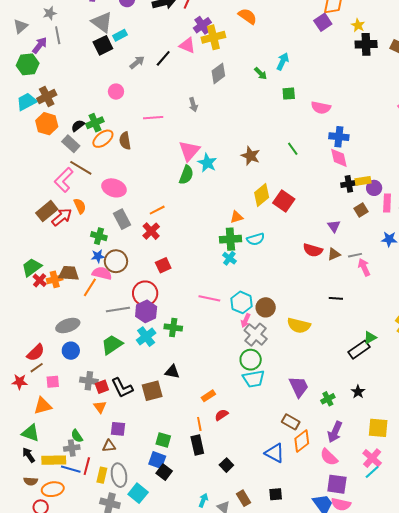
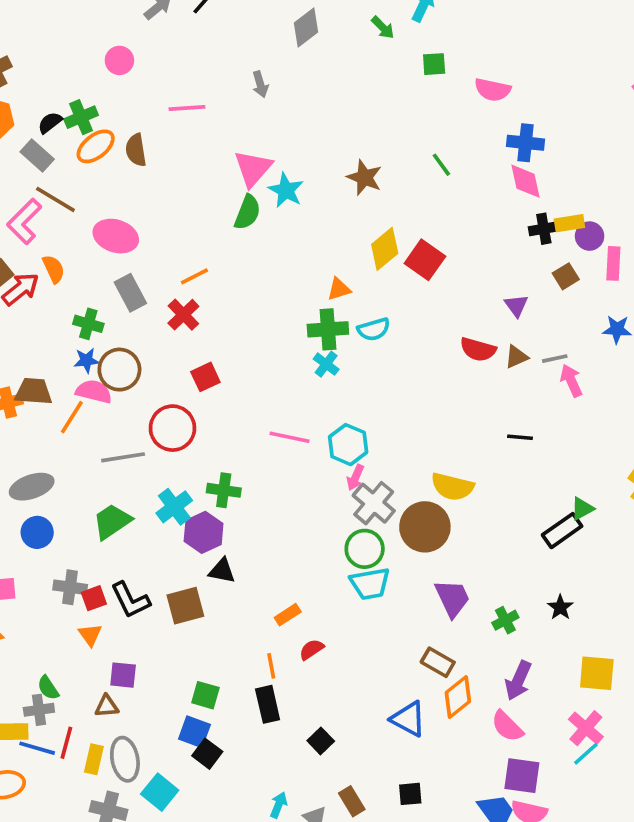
brown circle: (266, 307) -> (425, 527), moved, size x1.4
purple hexagon: (146, 311) -> (204, 532), moved

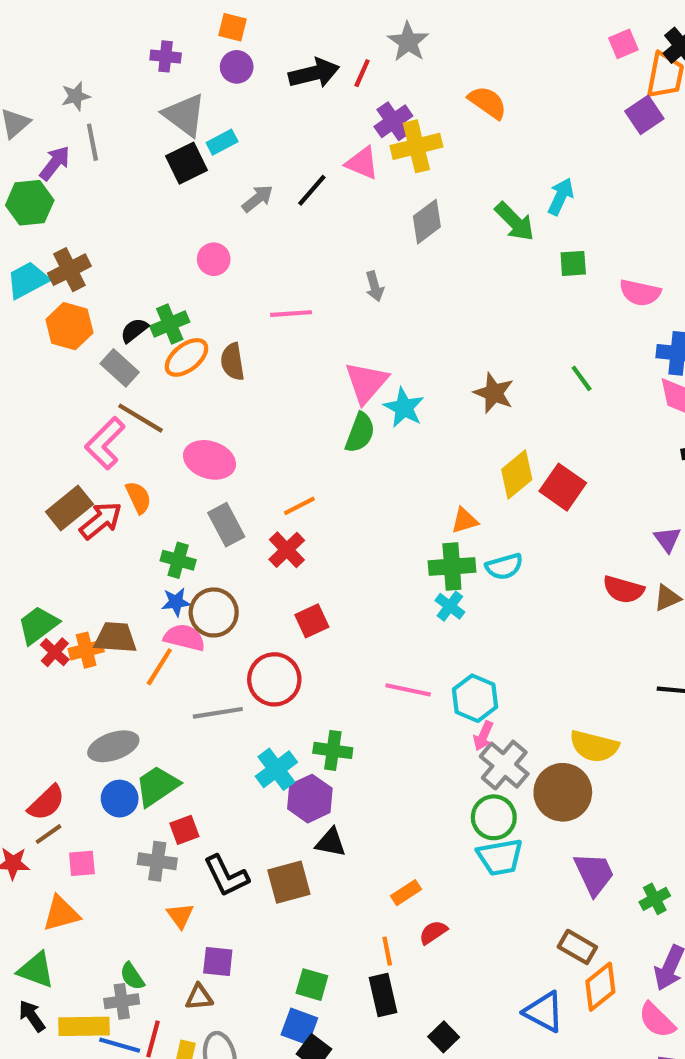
green arrow: (383, 28) -> (515, 222), size x1.5
green trapezoid: (112, 521) -> (157, 786), moved
red square: (94, 598) -> (184, 830), moved

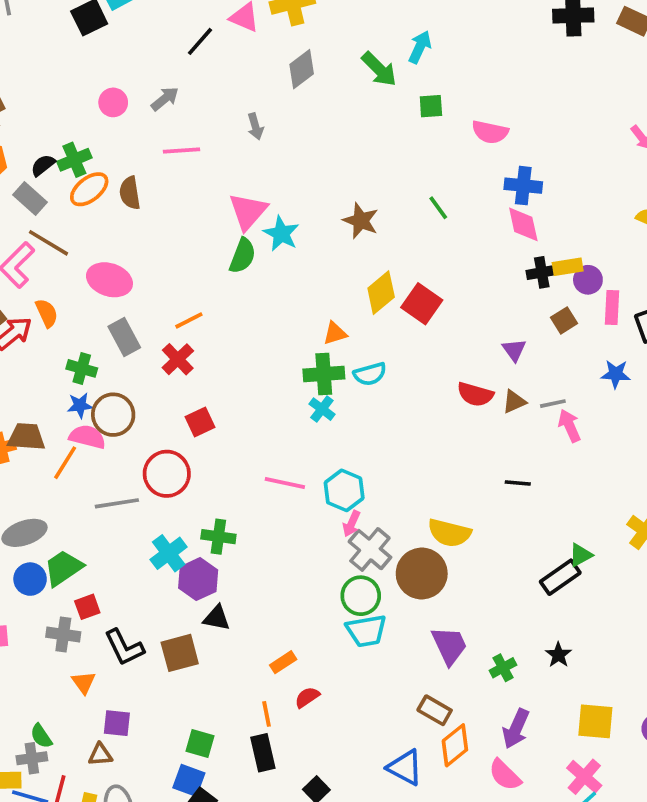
gray arrow: (258, 199) -> (165, 99), moved

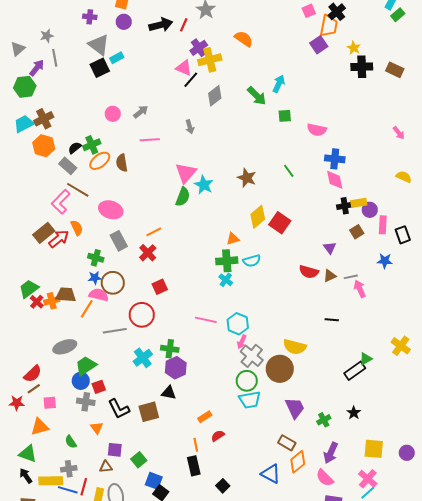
black line: (200, 41) -> (191, 80), moved
blue circle: (30, 579) -> (81, 381), moved
purple hexagon: (198, 579) -> (176, 368), moved
green semicircle: (41, 736) -> (71, 442), moved
green square: (200, 743) -> (139, 460), moved, turned 35

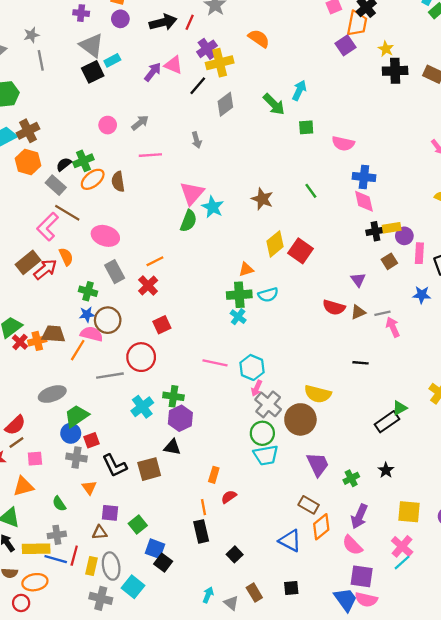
purple arrow: (37, 68) -> (153, 72), moved
pink triangle: (184, 68) -> (173, 65), moved
orange rectangle: (205, 417) -> (214, 475), turned -40

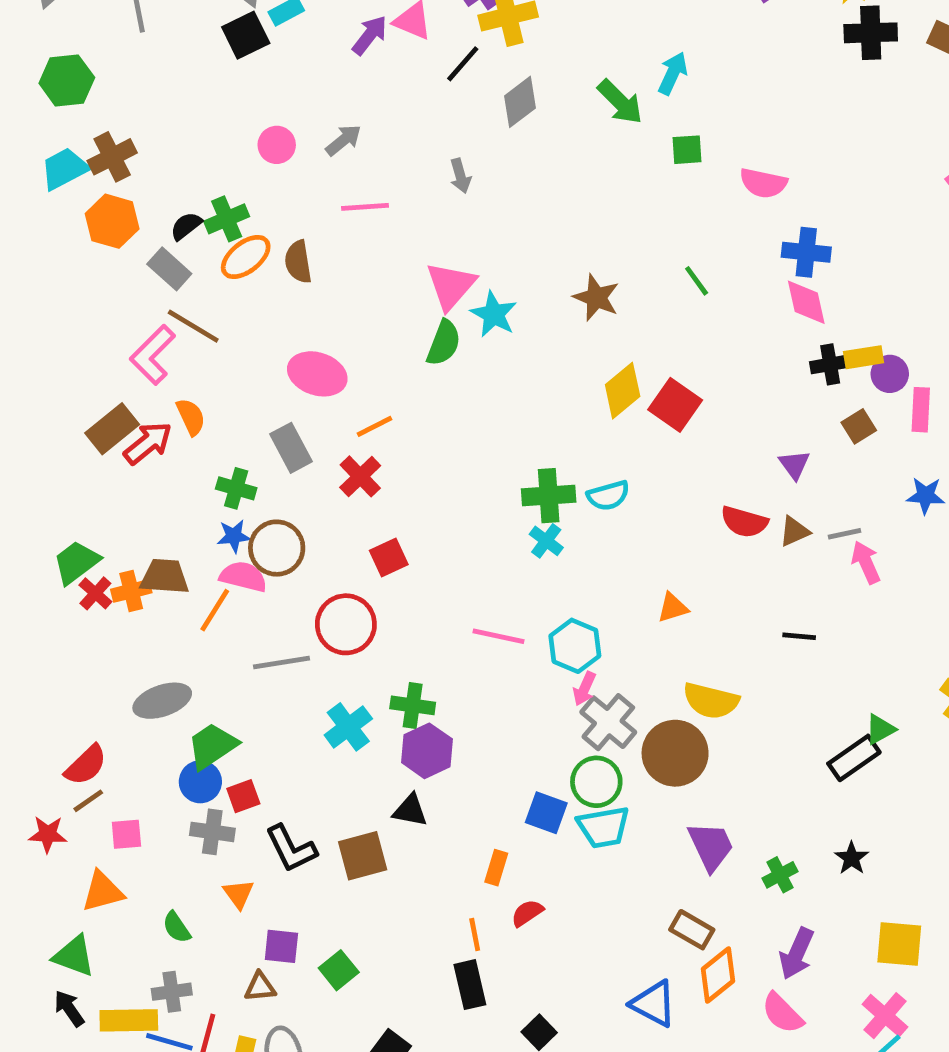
pink ellipse: (105, 236) -> (317, 374), moved
orange triangle: (246, 269) -> (673, 608), moved
blue square: (155, 549) -> (546, 813), moved

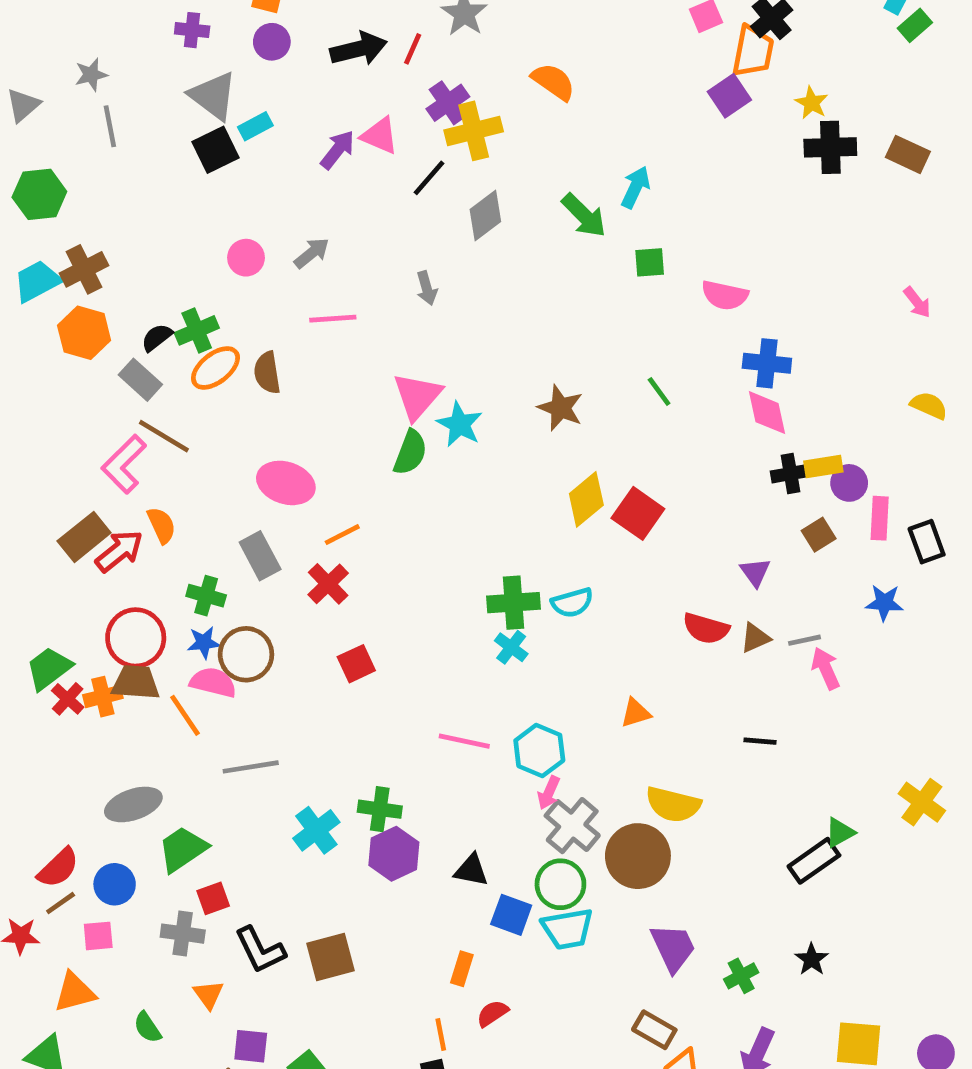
orange line: (215, 610) -> (185, 715), turned -66
red circle: (346, 624) -> (136, 638), moved
blue circle: (200, 782) -> (115, 884), moved
black triangle: (410, 810) -> (471, 870), moved

